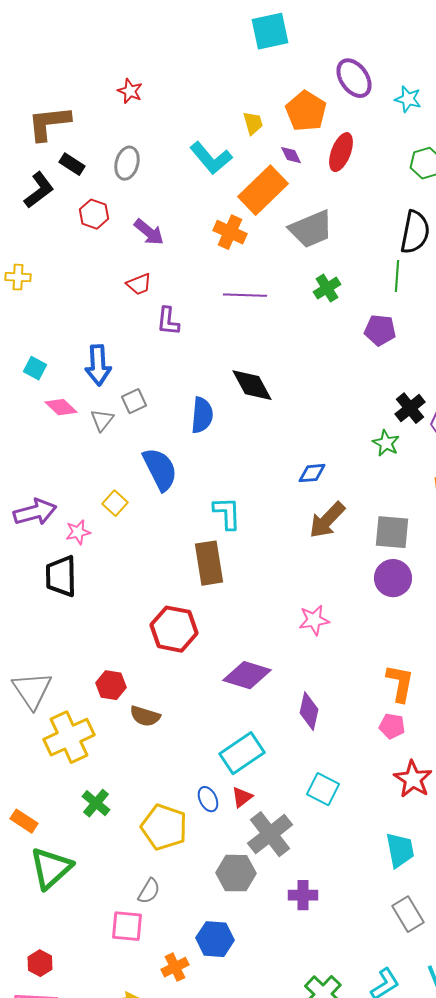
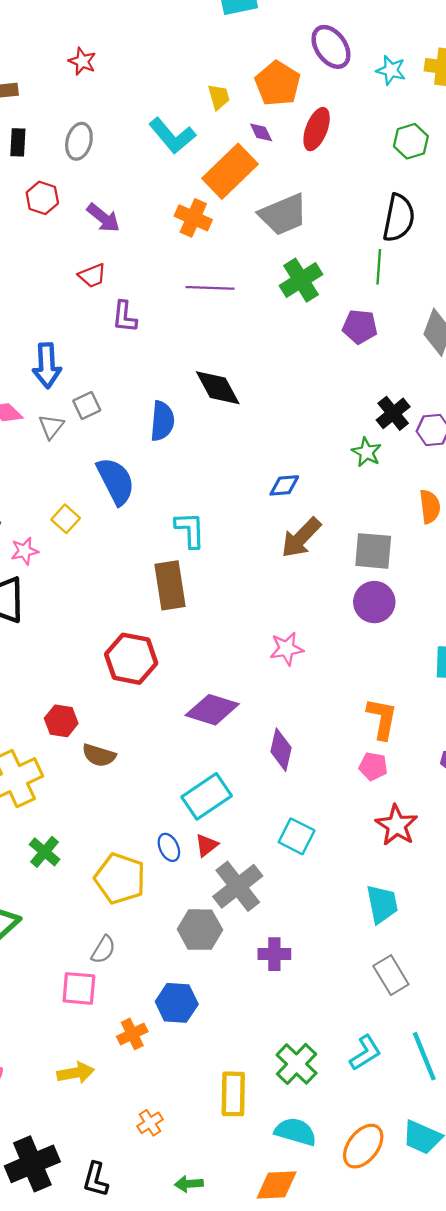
black rectangle: (72, 164) -> (18, 142), turned 60
green cross: (327, 288) -> (301, 280), size x1.4

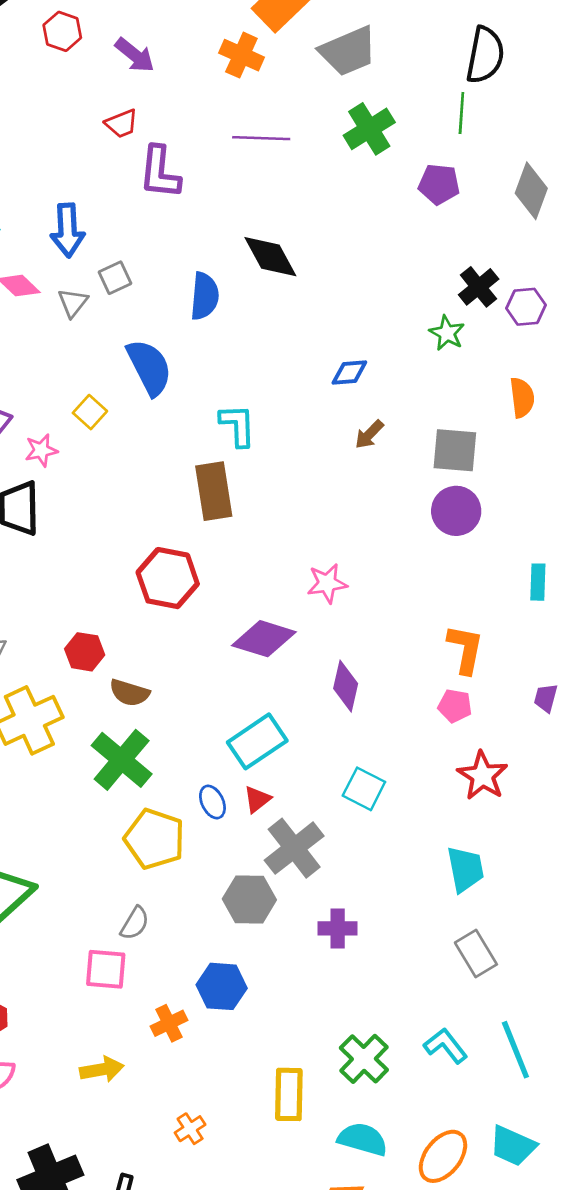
purple L-shape: (124, 317) -> (160, 172), size x1.4
brown arrow: (301, 538) -> (369, 434), size x0.6
pink star: (287, 649) -> (327, 583), moved
green cross: (45, 852) -> (122, 760), moved, size x1.6
cyan L-shape: (365, 1053) -> (446, 1046), turned -96

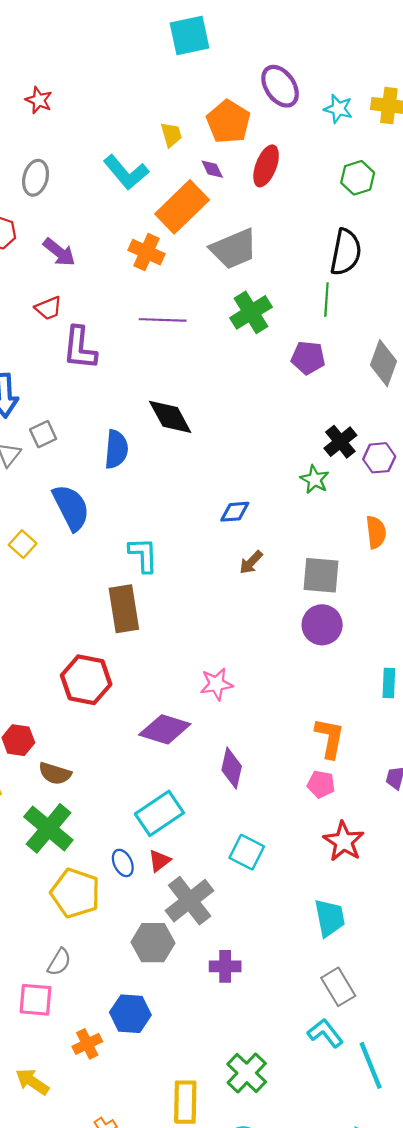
cyan L-shape: (446, 1046) -> (325, 1033), moved
yellow arrow: (102, 1069) -> (32, 1082), turned -136

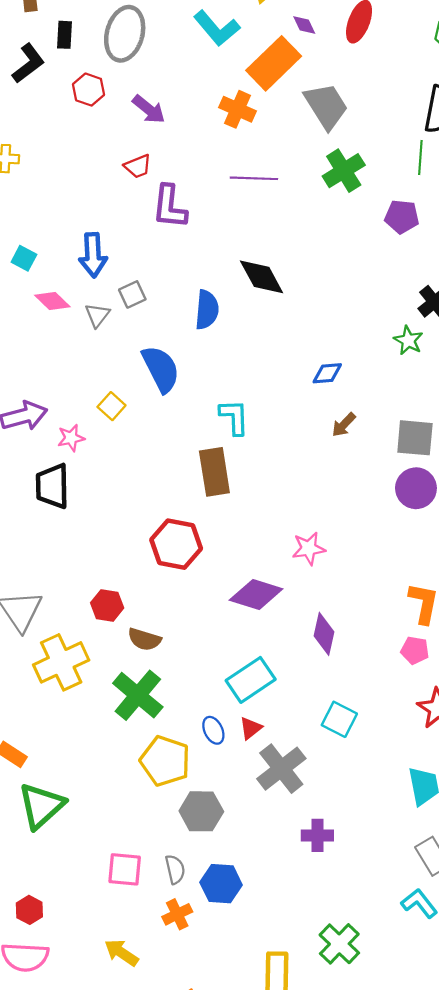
gray ellipse: (36, 178) -> (125, 34), size x1.5
gray trapezoid: (234, 249) -> (326, 106), turned -99
gray hexagon: (153, 943) -> (201, 811), moved
gray semicircle: (59, 962) -> (175, 869), moved, turned -44

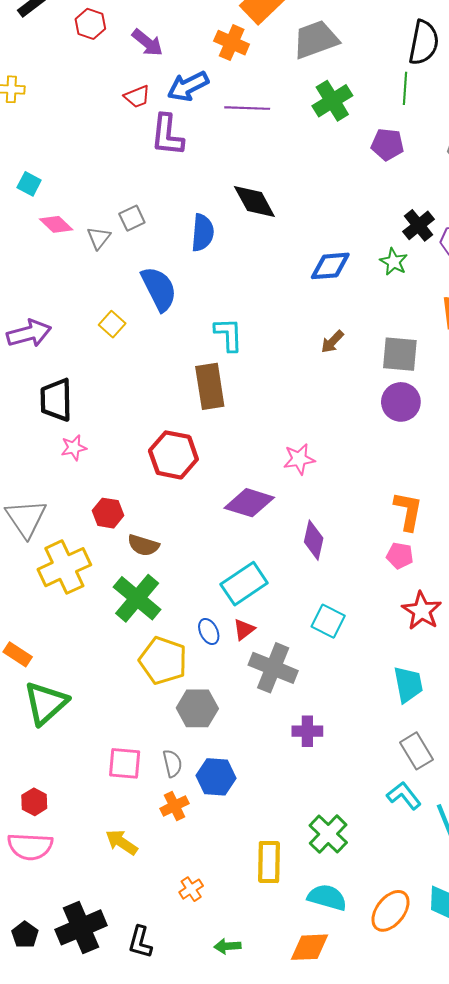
gray trapezoid: (326, 106) -> (316, 39), turned -78
blue arrow: (93, 255) -> (188, 86), moved, turned 66
blue diamond: (327, 373) -> (330, 266), moved, size x1.4
pink star: (71, 438) -> (74, 448), moved
gray cross: (281, 769) -> (273, 668), turned -30

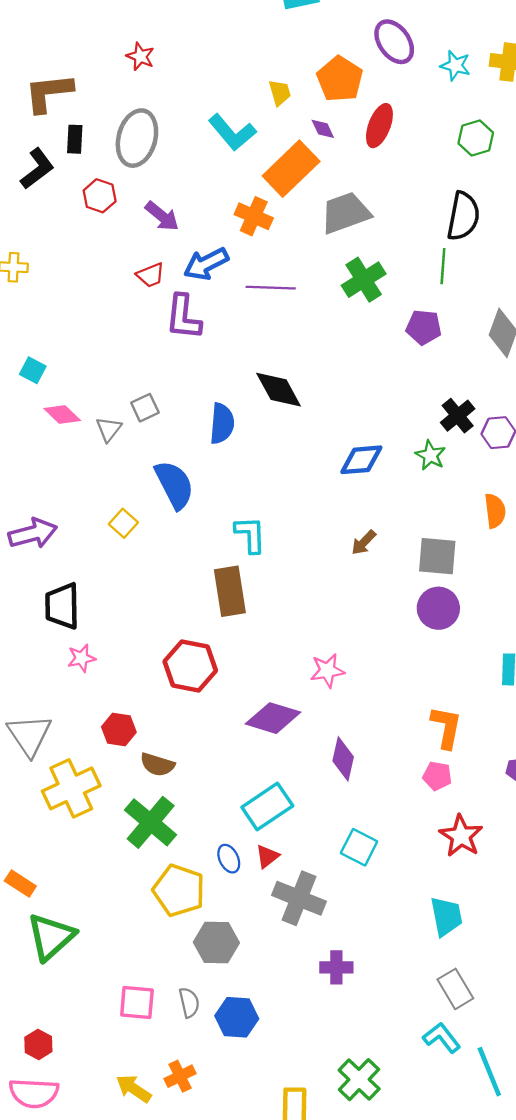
orange cross: (174, 806) -> (180, 1076), moved

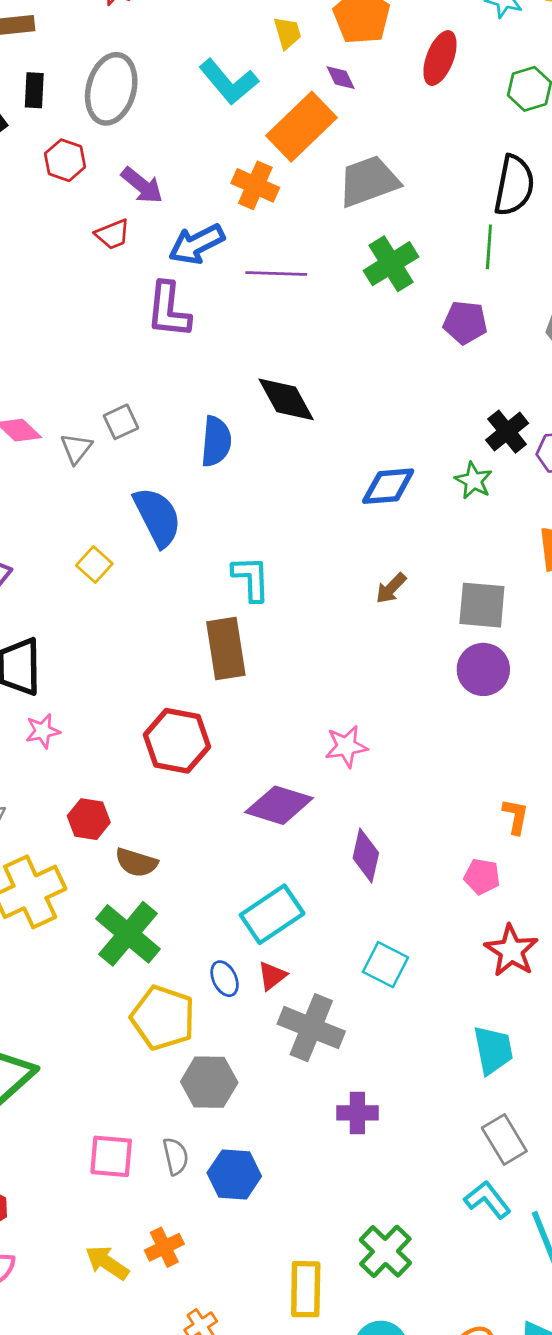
red ellipse: (379, 126) -> (440, 58), moved
red trapezoid: (151, 275) -> (113, 234), moved
orange L-shape: (446, 727) -> (516, 816), moved, size x0.7

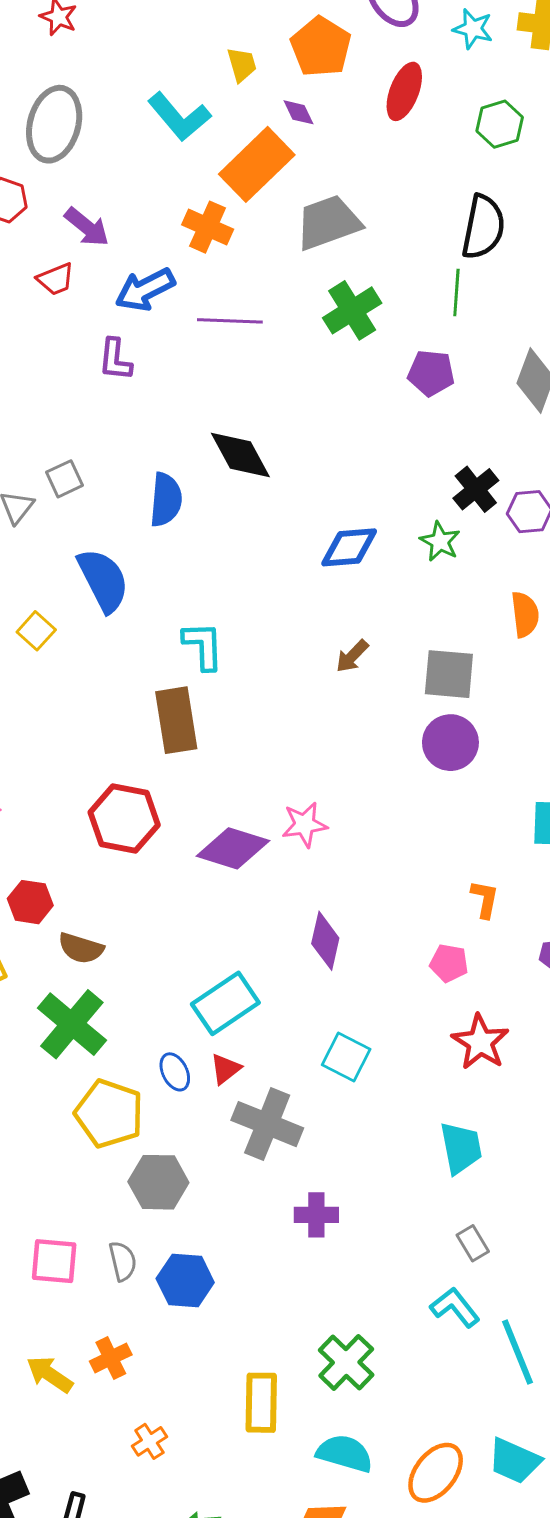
purple L-shape: (169, 310) -> (115, 360), size x0.7
purple diamond: (279, 805) -> (233, 848), moved
gray rectangle: (504, 1139) -> (473, 1243), size x0.7

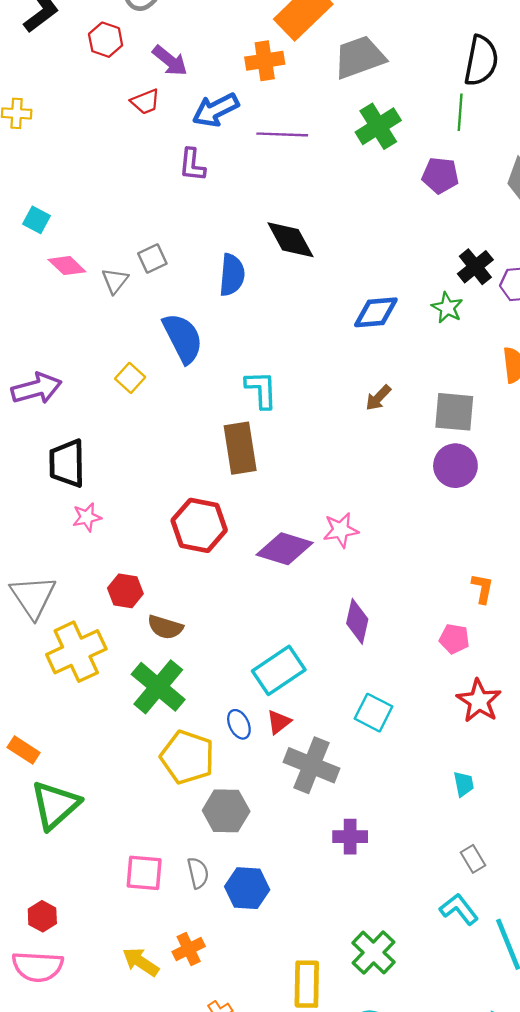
orange cross: (208, 227) -> (265, 61), turned -33
cyan trapezoid: (461, 1148) -> (464, 784), size x0.6

